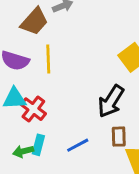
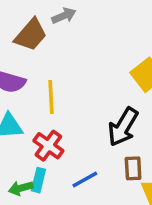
yellow line: (48, 59) -> (51, 97), moved
red cross: (33, 109) -> (48, 146), moved

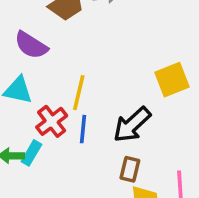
yellow line: (51, 97) -> (79, 93), moved
blue line: (85, 180) -> (83, 129), moved, turned -72

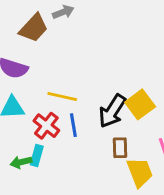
yellow square: (172, 80) -> (140, 104), moved
yellow line: (79, 93) -> (62, 97), turned -76

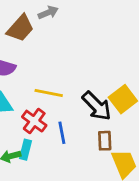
black arrow: (112, 111) -> (97, 106), turned -76
blue line: (73, 125) -> (62, 133), moved

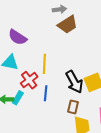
brown trapezoid: (20, 28) -> (68, 25), moved
yellow line: (49, 93) -> (44, 64), turned 66

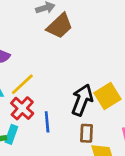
yellow line: (44, 64) -> (22, 84), moved, turned 54
black arrow: (74, 82) -> (82, 100), turned -120

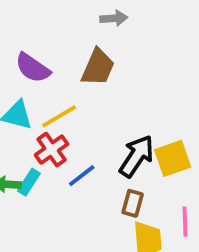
brown trapezoid: (60, 26) -> (98, 67), moved, turned -36
blue line: (47, 122) -> (82, 176), turned 45

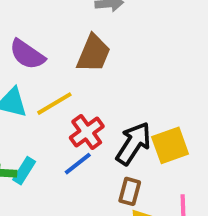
red cross: (52, 150) -> (87, 132), moved

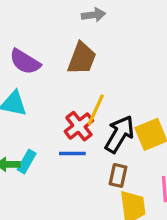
yellow line: (54, 104) -> (96, 110), moved, turned -32
blue line: (78, 164) -> (72, 154), turned 40

